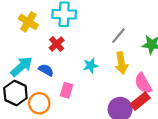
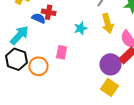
red cross: (57, 44) -> (49, 12), turned -32
blue semicircle: (46, 70) -> (39, 18), moved

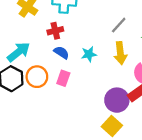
red cross: (49, 12) -> (55, 31), turned -32
blue semicircle: (39, 18) -> (61, 52), moved
orange circle: (38, 66) -> (37, 77), moved

